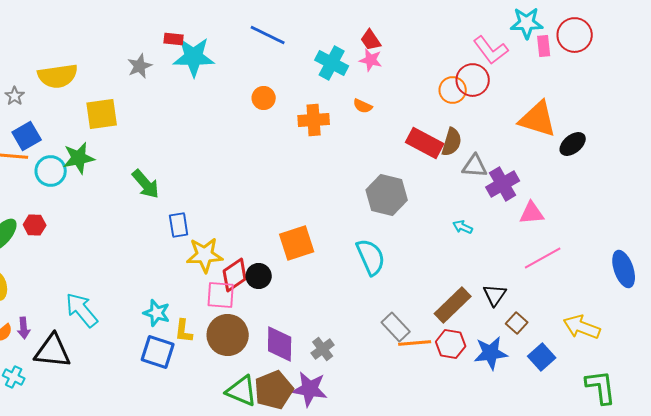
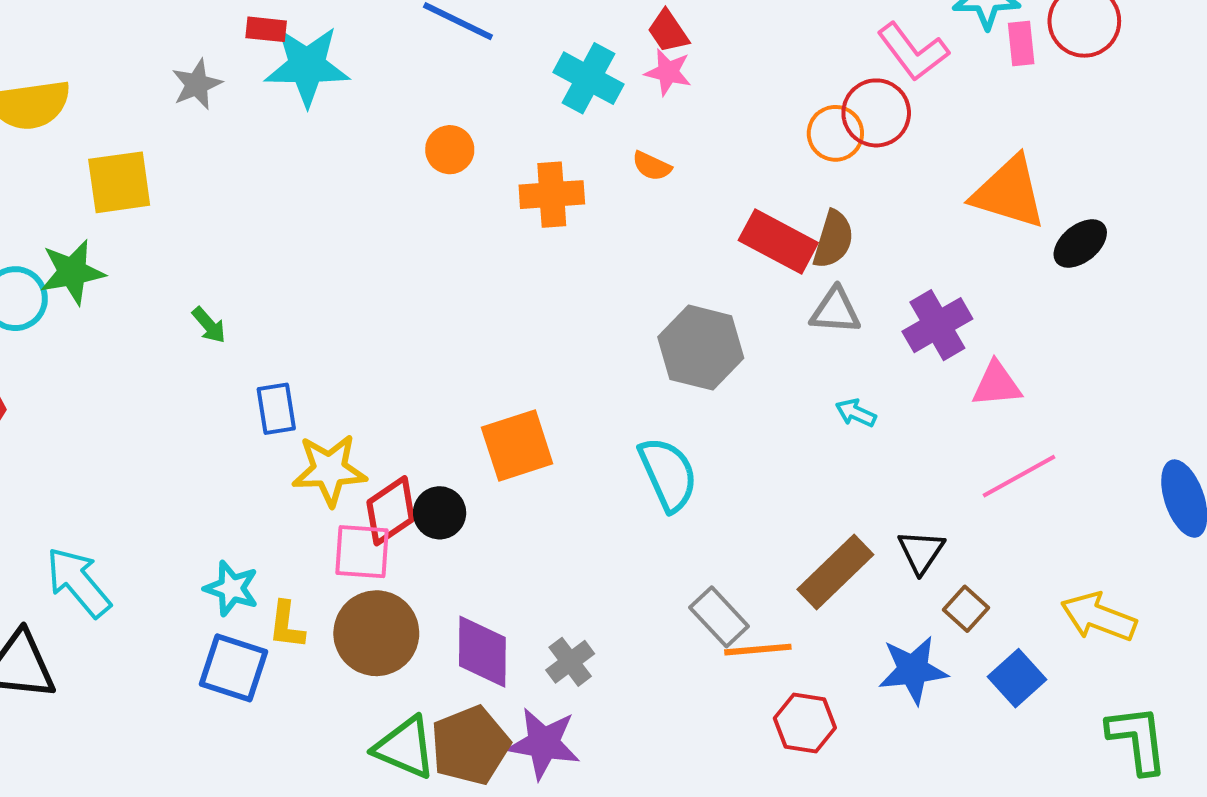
gray triangle: (475, 166) -> (835, 311), moved
green arrow: (146, 184) -> (209, 325), size x0.6
red hexagon: (451, 344) -> (805, 723), moved

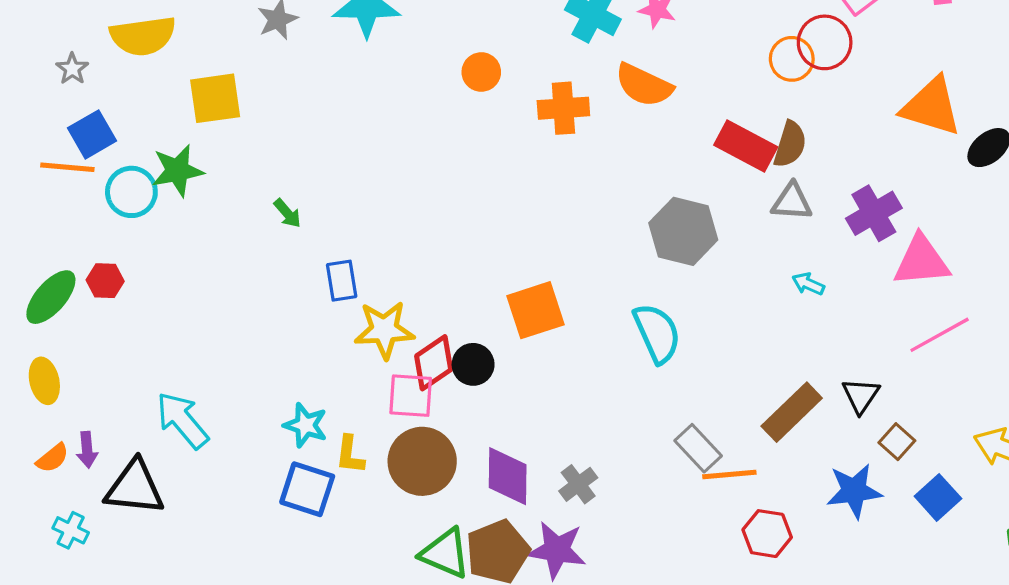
orange semicircle: (652, 166) -> (644, 85), size x1.8
pink triangle: (997, 384) -> (921, 261), size x1.4

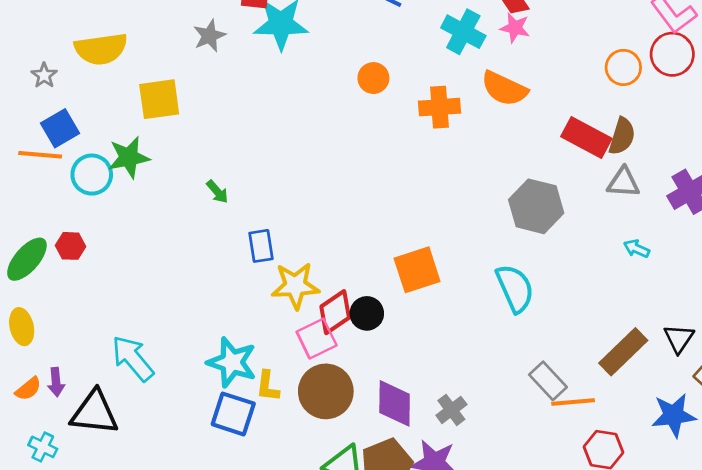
red circle: (825, 42) -> (672, 54), moved
pink square: (411, 396) -> (317, 339), turned -30
cyan star: (306, 425) -> (232, 362), size x1.4

